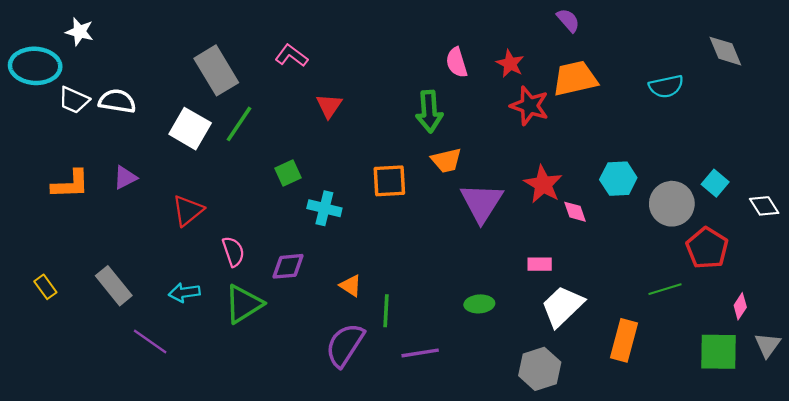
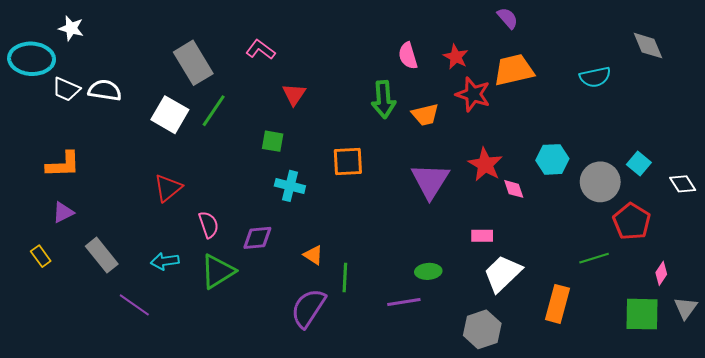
orange trapezoid: (446, 160) -> (425, 115), moved
green square: (288, 173) -> (273, 141), moved, turned 35
purple triangle: (125, 178) -> (63, 212), moved
purple line: (420, 353) -> (404, 302), moved

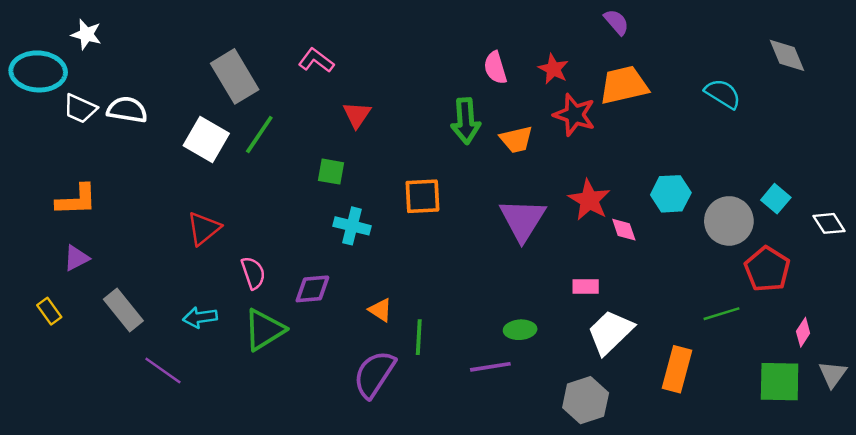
cyan semicircle: (595, 77) -> (723, 94), turned -136

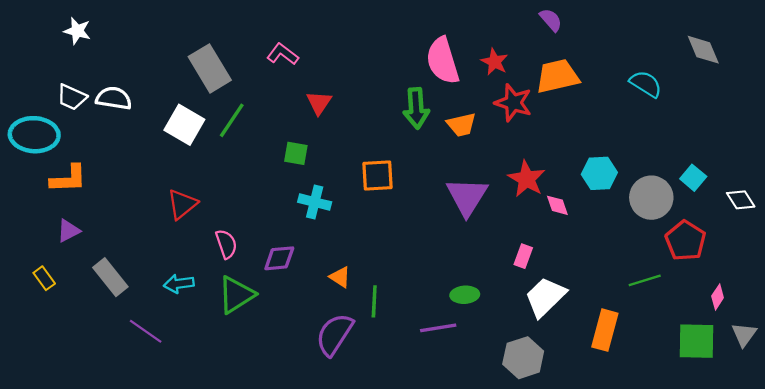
pink semicircle: (495, 68) -> (443, 61), size x1.6
cyan ellipse: (38, 71) -> (34, 135), moved
pink rectangle: (586, 286) -> (523, 256), turned -70

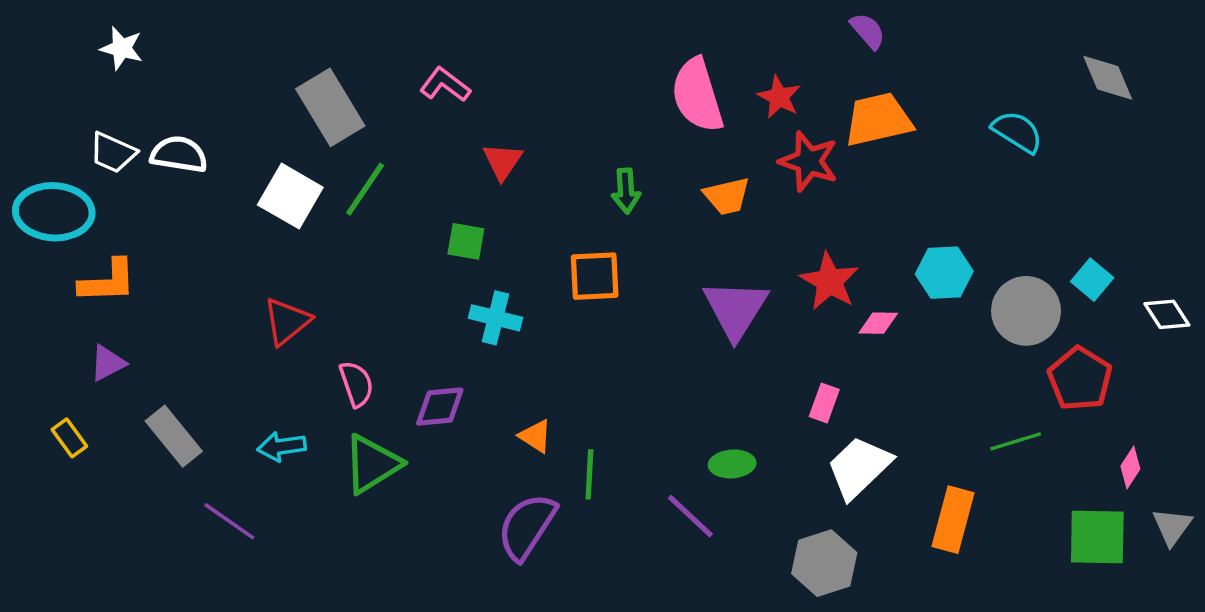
green arrow: (416, 108) -> (626, 191), moved, size x0.7
pink diamond: (557, 205) -> (878, 323), turned -70
purple line: (438, 328) -> (690, 516), turned 52

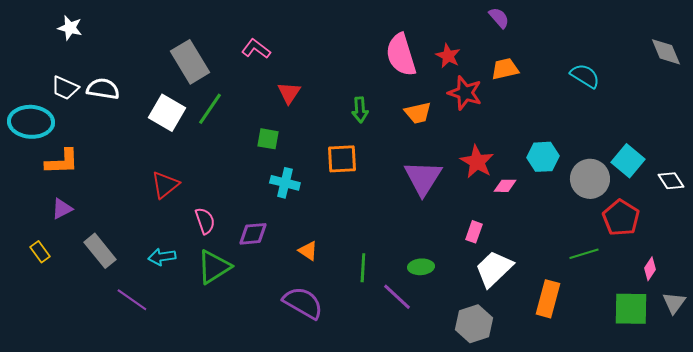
gray diamond: (1108, 78) -> (666, 52), moved
orange trapezoid: (878, 120) -> (505, 69), size x0.7
cyan square: (1092, 280) -> (628, 161), size x1.4
green line: (589, 474) -> (363, 268), moved
purple semicircle: (527, 527) -> (303, 303), turned 87

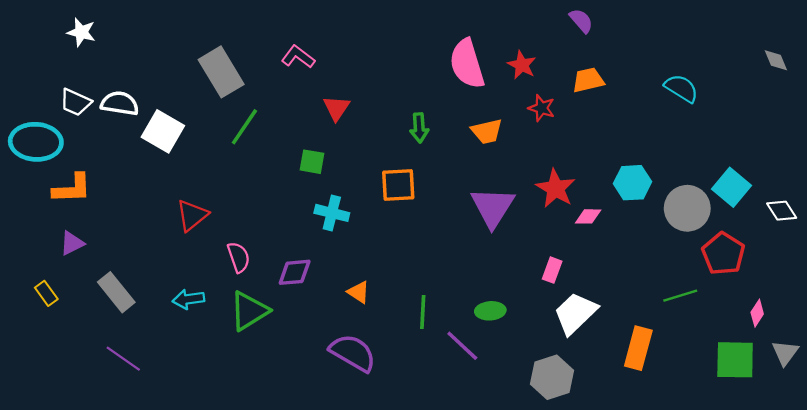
gray diamond: (666, 52) -> (776, 60), size x0.7
red star: (465, 93) -> (542, 108), size x0.7
white square: (167, 113) -> (163, 131), moved
purple line: (132, 300) -> (123, 359), moved

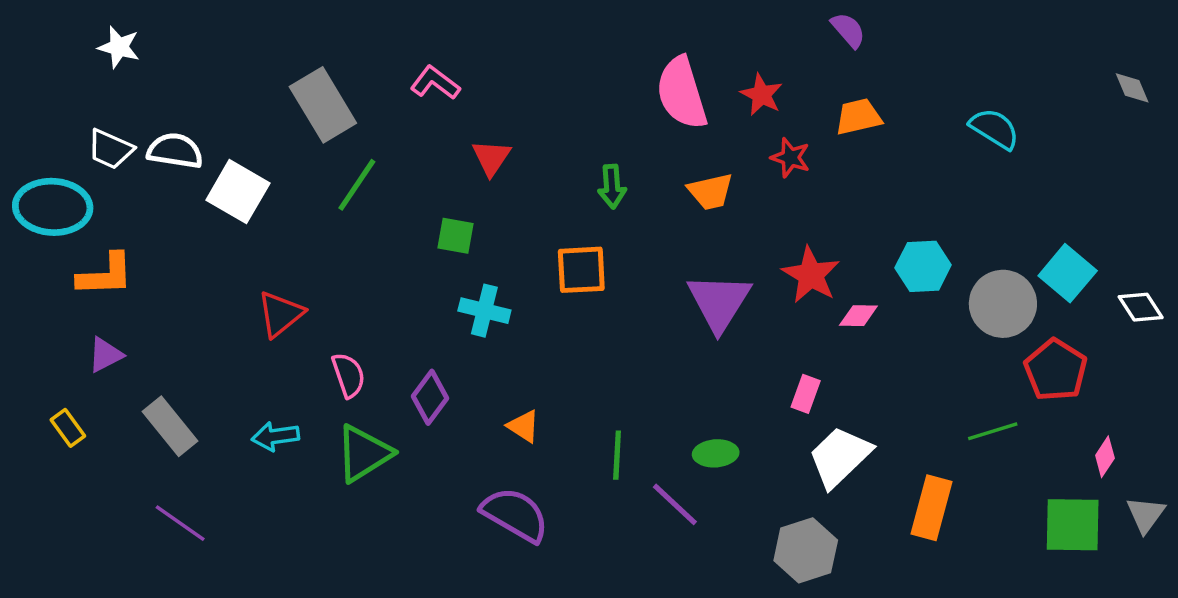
purple diamond: (295, 272) -> (430, 397), turned -48

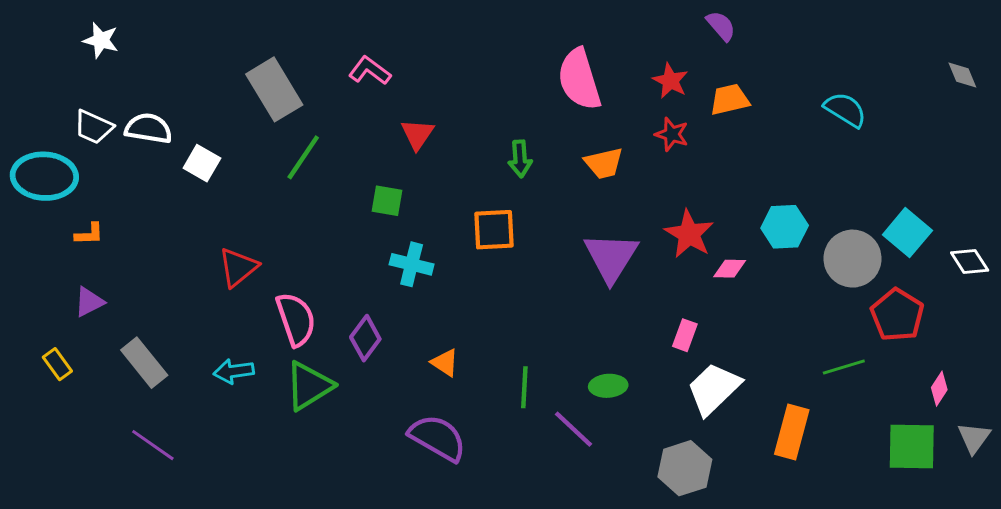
red star: (762, 95) -> (670, 81), moved
white square: (238, 192) -> (202, 163), size x0.7
orange L-shape: (105, 275) -> (89, 234), size x0.6
pink semicircle: (348, 375) -> (296, 319), size x1.4

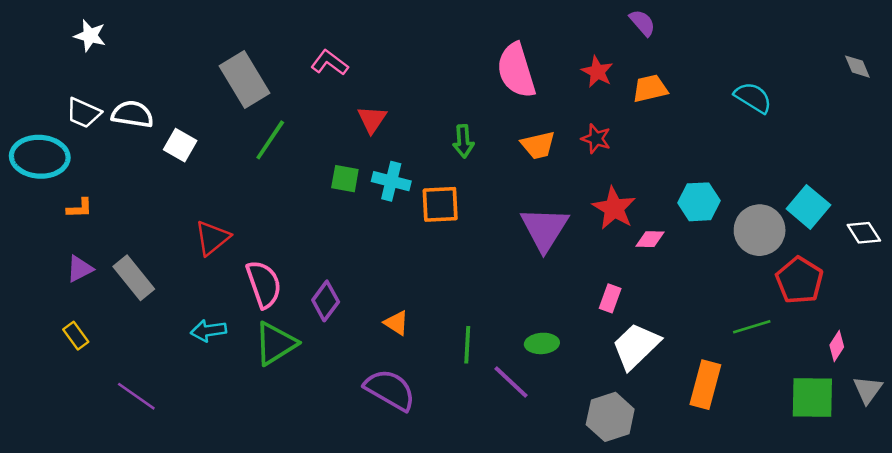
red star: (672, 134) -> (596, 139), moved
cyan cross: (412, 264) -> (391, 181), moved
gray rectangle: (144, 363) -> (134, 278), moved
yellow rectangle: (57, 364) -> (76, 336), moved

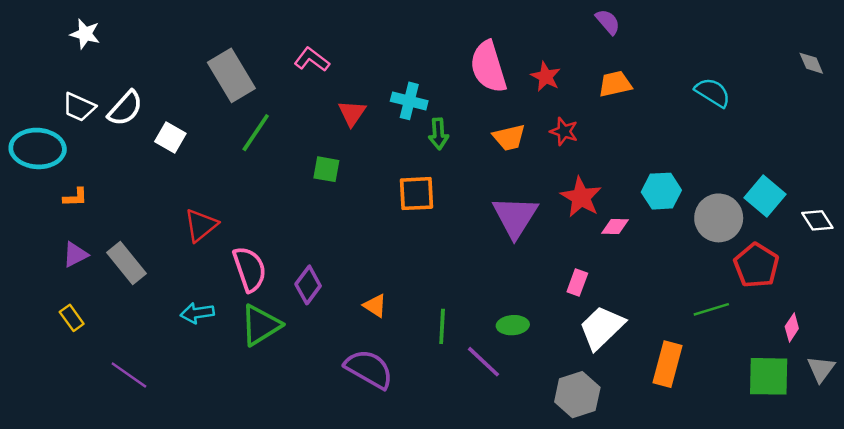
red star: (597, 72) -> (546, 77), moved
white semicircle: (132, 114) -> (125, 108), turned 123
cyan cross: (391, 181) -> (409, 101), moved

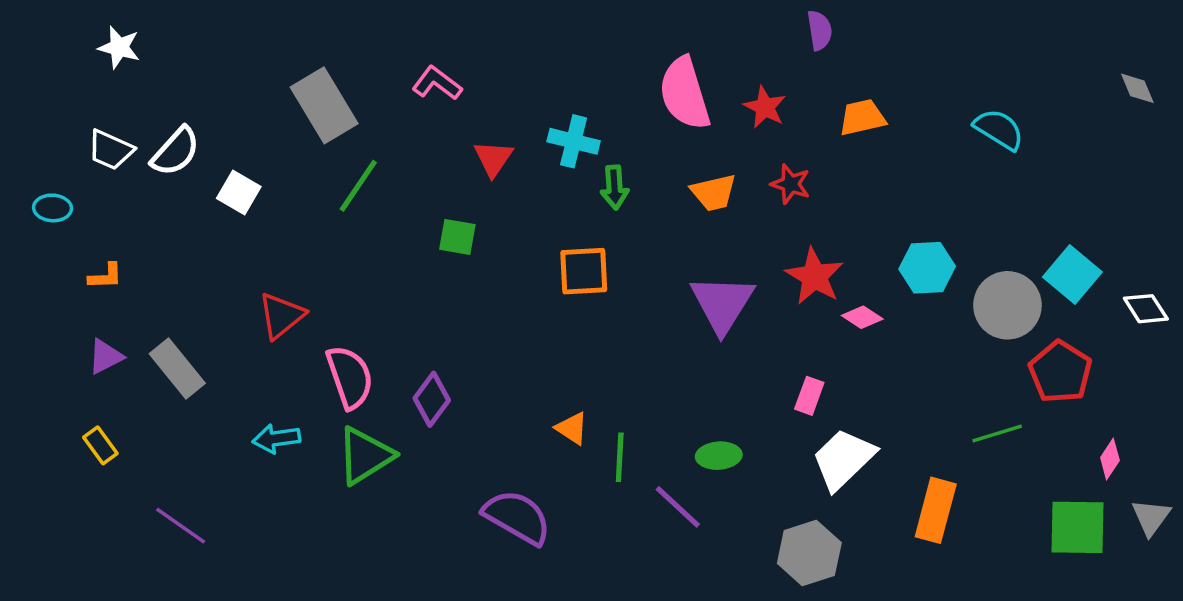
purple semicircle: (608, 22) -> (820, 30), moved, turned 32
cyan ellipse: (38, 148) -> (53, 208), size x0.5
pink diamond: (615, 226) -> (862, 317), turned 32
orange triangle: (375, 306) -> (572, 428), moved

